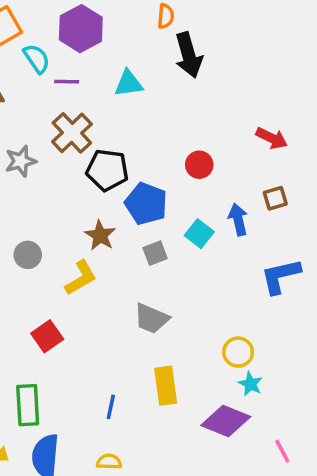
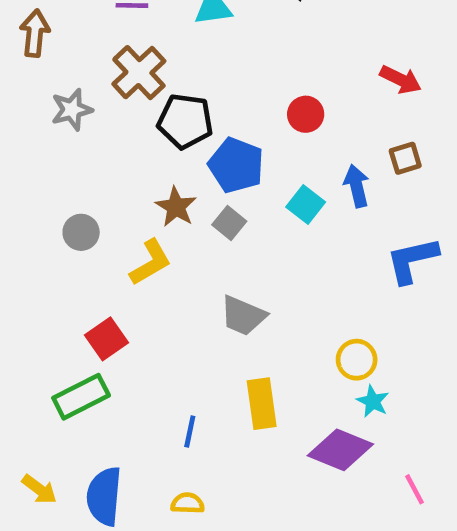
gray square: (155, 253) -> (229, 223), moved, turned -30
green rectangle: (28, 405) -> (81, 397), moved, turned 66

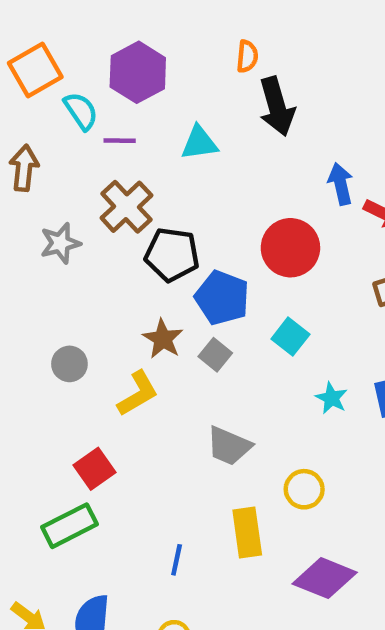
red circle: (306, 114) -> (290, 248), size x1.6
blue arrow: (357, 186) -> (341, 184), moved
yellow circle: (357, 360) -> (304, 489), moved
cyan star: (373, 401) -> (331, 398), moved

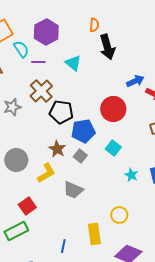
cyan triangle: (199, 143) -> (73, 63), turned 48
blue arrow: (341, 184) -> (135, 81), turned 78
blue pentagon: (222, 298) -> (83, 131), turned -30
gray circle: (69, 364) -> (16, 160), size x1.5
gray trapezoid: (229, 446) -> (73, 190), moved

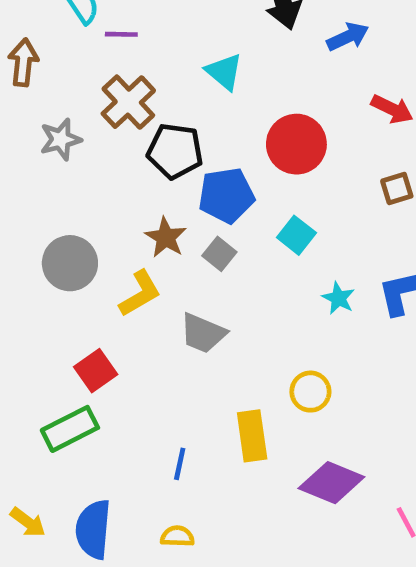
cyan triangle: (73, 63) -> (224, 72), moved
blue arrow: (135, 81) -> (348, 37), moved

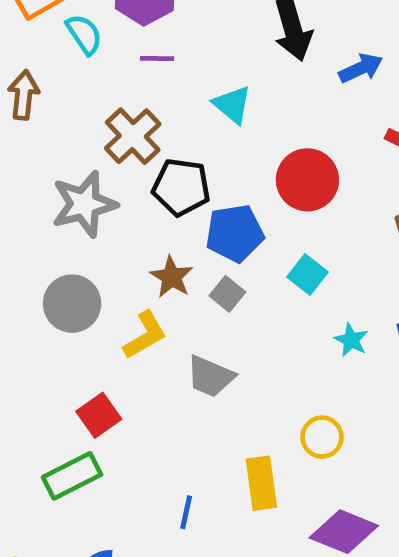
purple line: (121, 34) -> (157, 59), moved
gray star: (61, 139) -> (84, 204), moved, size x1.5

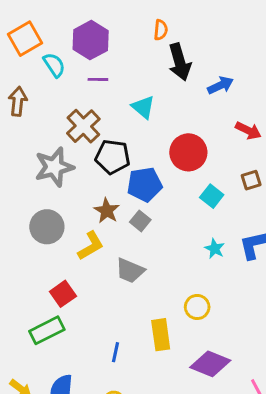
cyan square: (307, 274) -> (212, 196), moved

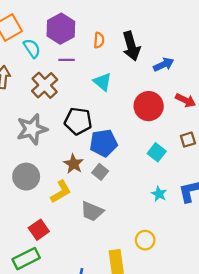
orange semicircle: (161, 30) -> (99, 40), moved
brown cross: (83, 126) -> (45, 85), moved
red circle: (188, 152) -> (149, 106), moved

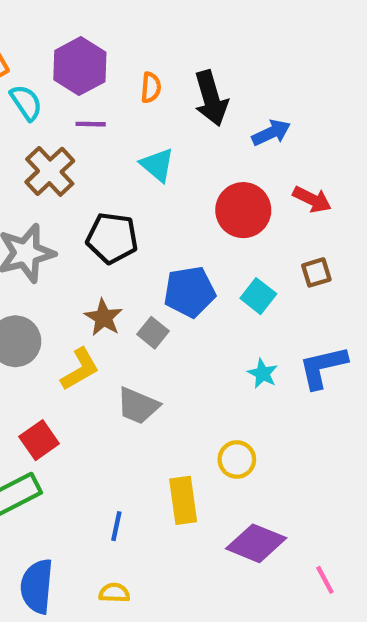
blue pentagon: (104, 143) -> (190, 292), moved

